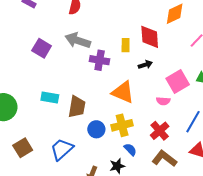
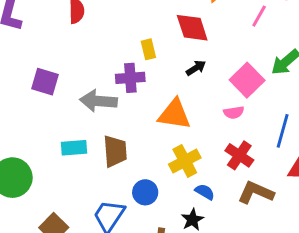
gray arrow: (78, 40) -> (98, 101), moved
yellow rectangle: (126, 45) -> (148, 49), moved
blue circle: (96, 129) -> (145, 192), moved

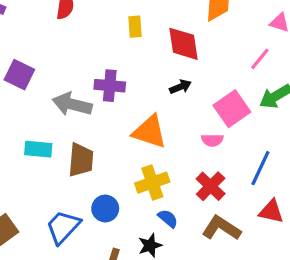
pink line: (259, 16) -> (260, 59), moved
yellow rectangle: (148, 49) -> (135, 27), moved

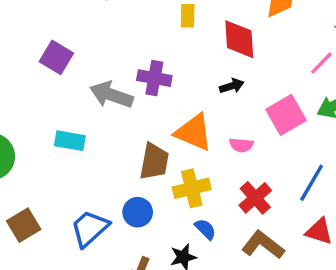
pink semicircle: (212, 140) -> (241, 145), moved
brown trapezoid: (81, 160) -> (154, 161), moved

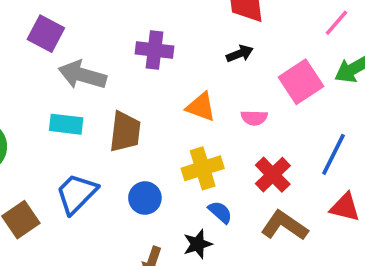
gray arrow: (111, 95) -> (82, 75), moved
orange triangle: (194, 132) -> (201, 107), size x0.7
brown trapezoid: (154, 161) -> (125, 132), moved
blue trapezoid: (90, 228) -> (76, 194), moved

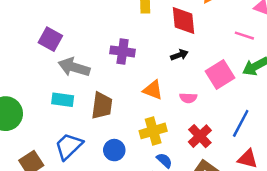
pink line: (336, 23) -> (244, 36), turned 66

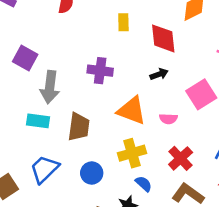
gray arrow: (74, 67) -> (50, 87), turned -100
orange triangle: (153, 90) -> (132, 111), size x1.4

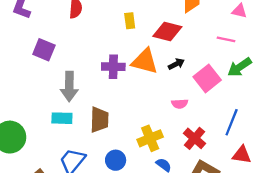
red diamond: (163, 38) -> (167, 31), turned -64
purple square: (25, 58) -> (44, 50), moved
black arrow: (159, 74) -> (176, 64), moved
orange triangle: (132, 111) -> (145, 61), moved

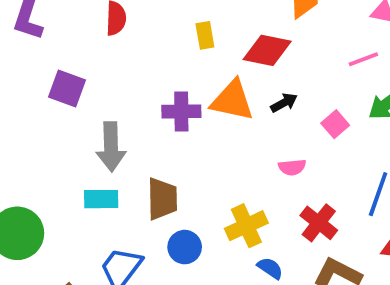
pink line: (226, 39) -> (363, 59), turned -30
pink square: (207, 78) -> (335, 124), size x0.6
blue circle: (116, 160) -> (185, 247), moved

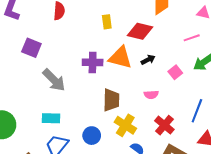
gray arrow: (111, 147) -> (54, 80), turned -45
cyan rectangle: (101, 199) -> (51, 118), moved
brown trapezoid: (162, 199) -> (111, 100), moved
yellow cross: (246, 226) -> (125, 125), turned -35

